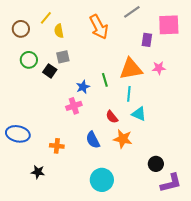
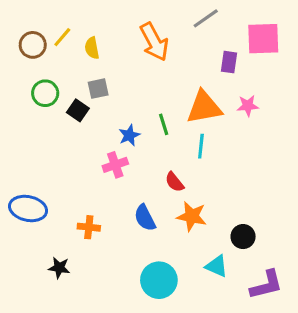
yellow line: (46, 18) -> (62, 37), moved
cyan triangle: (139, 114) -> (217, 266), moved
black circle: (156, 164) -> (243, 237), moved

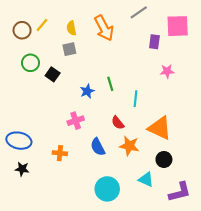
yellow semicircle: (92, 48) -> (71, 28), moved
gray square: (98, 89) -> (69, 49), moved
orange triangle: (204, 107) -> (160, 128), moved, turned 35
pink cross: (115, 165) -> (76, 121), moved
black star: (59, 268) -> (22, 169), moved

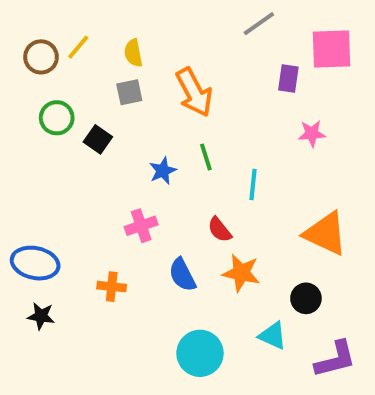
orange arrow: (104, 28) -> (194, 92), moved
orange triangle: (160, 128) -> (326, 234), moved

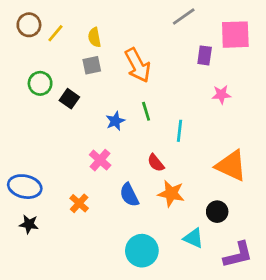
brown circle: (41, 57) -> (29, 25), moved
pink cross: (141, 226) -> (100, 160), turned -30
orange cross: (112, 287) -> (79, 203), turned 36

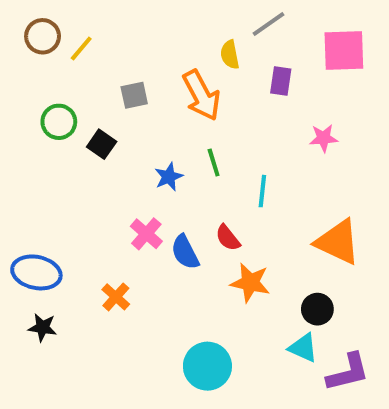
yellow semicircle: (94, 37) -> (230, 55), moved
purple rectangle: (205, 55) -> (281, 81), moved
blue semicircle: (129, 195) -> (185, 252), moved
cyan triangle: (193, 238) -> (303, 348), moved

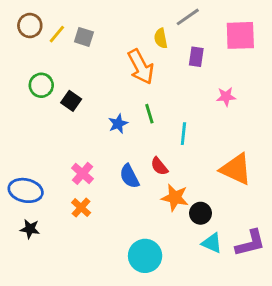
gray square: (134, 95) -> (84, 37), moved, turned 30
pink cross: (146, 234) -> (82, 173), moved
black circle: (317, 309) -> (201, 213), moved
purple L-shape: (348, 372) -> (250, 243), moved

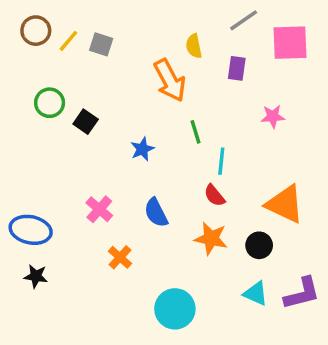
gray line: (188, 17) -> (244, 20), moved
green line: (149, 114) -> (196, 132), moved
red semicircle: (159, 166) -> (214, 195), moved
orange cross: (81, 208) -> (120, 257), moved
black circle: (201, 213) -> (259, 245), moved

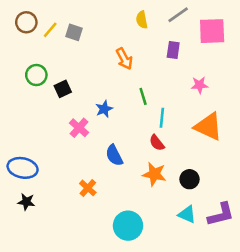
yellow semicircle: (194, 46) -> (142, 20), moved
orange arrow: (170, 80) -> (124, 59), size x0.7
black square: (86, 122) -> (63, 89), turned 30
orange triangle: (285, 204) -> (208, 126), moved
pink cross: (99, 209) -> (79, 128), moved

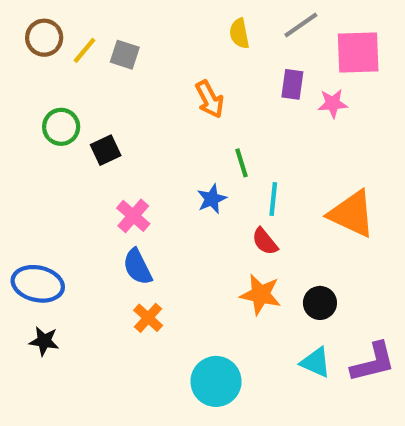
pink star: (200, 85) -> (333, 103), moved
blue star: (104, 109) -> (212, 199), moved
blue semicircle: (114, 155) -> (137, 267), moved

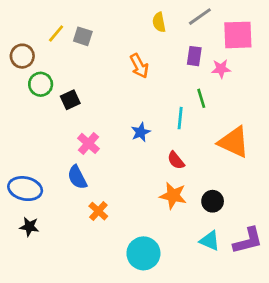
brown circle: (44, 38) -> (22, 56), moved
green line: (241, 163) -> (201, 98), moved
cyan line: (273, 199) -> (180, 118), moved
blue semicircle: (137, 267) -> (77, 177), moved

